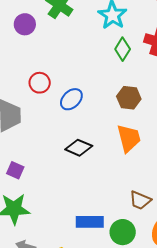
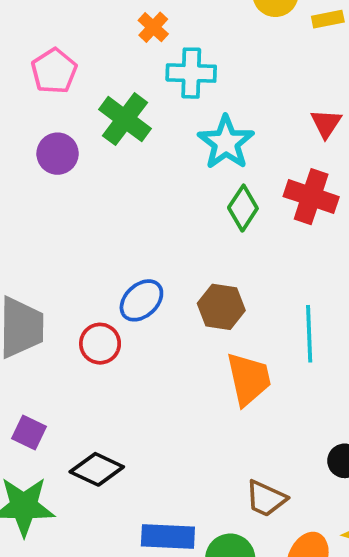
red circle: (40, 83) -> (100, 344), moved
brown hexagon: (129, 98) -> (221, 307), moved
black diamond: (79, 148) -> (97, 469), moved

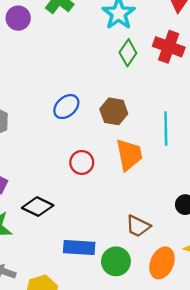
red circle: (100, 344) -> (82, 162), moved

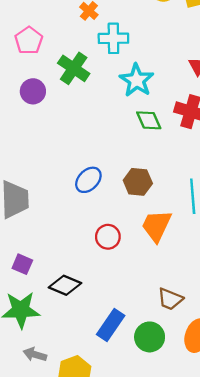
green diamond: (128, 53) -> (149, 120), turned -55
orange trapezoid: (129, 155) -> (156, 226), turned -140
blue rectangle: (79, 248) -> (111, 325), turned -56

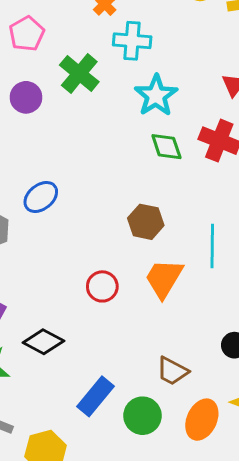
blue ellipse: (88, 180) -> (41, 197), moved

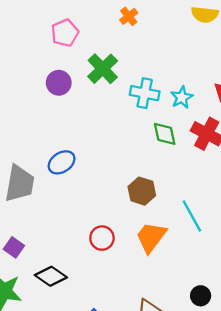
cyan cross: (132, 41) -> (145, 93), moved
cyan star: (156, 96) -> (182, 97), moved, size x0.7
cyan line: (212, 246) -> (192, 216), turned -36

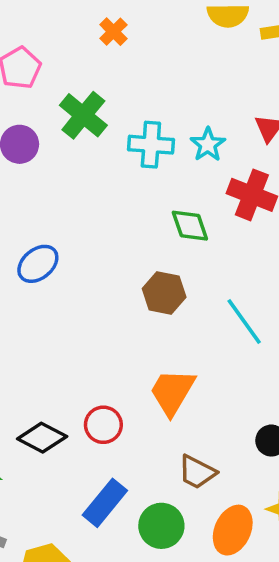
green diamond: (165, 134) -> (190, 226), moved
orange trapezoid: (151, 237) -> (172, 392), moved
red circle: (102, 238) -> (103, 425), moved

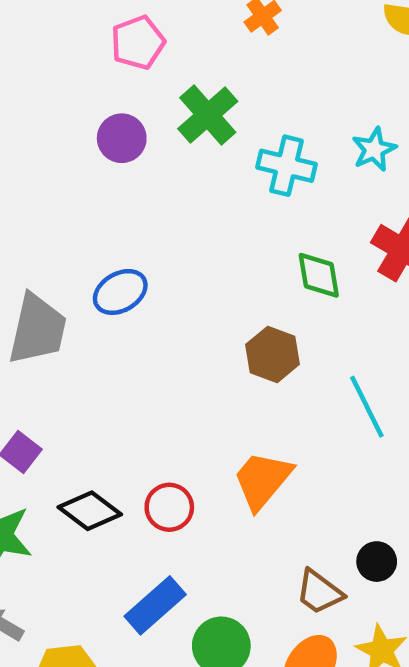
cyan star: (208, 145) -> (374, 149), moved
brown trapezoid: (197, 472) -> (319, 592), moved

